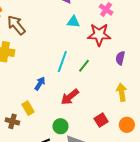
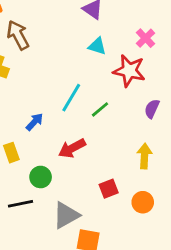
green circle: (60, 126) -> (41, 177), moved

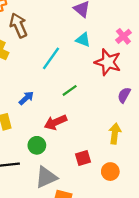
cyan line: (71, 98) -> (51, 58), moved
green line: (100, 109) -> (70, 90), moved
green circle: (41, 177) -> (37, 145), moved

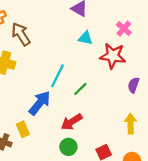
cyan line: (51, 58) -> (57, 76), moved
blue arrow: (26, 98) -> (40, 103), size x1.6
green circle: (37, 145) -> (68, 147), moved

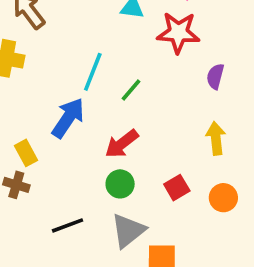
yellow rectangle: (23, 129) -> (26, 153), moved

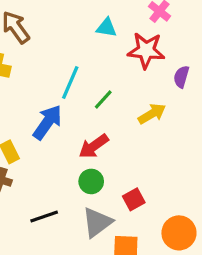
purple semicircle: (215, 76) -> (181, 77), moved
yellow arrow: (216, 138) -> (152, 114), moved, turned 64
red square: (177, 188) -> (134, 199), moved
orange circle: (223, 198) -> (179, 233), moved, size x1.4

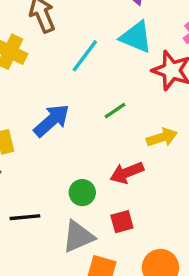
cyan triangle: (106, 28) -> (136, 37), size x1.5
cyan line: (70, 83) -> (85, 56), moved
red arrow: (94, 146) -> (127, 173), moved

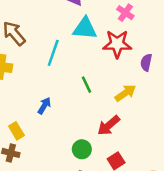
green line: (115, 111) -> (87, 85), turned -63
blue arrow: (52, 120) -> (44, 106), size x0.6

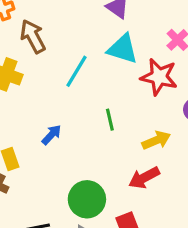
red arrow: (109, 125) -> (144, 178), moved
green circle: (82, 149) -> (87, 199), size x1.5

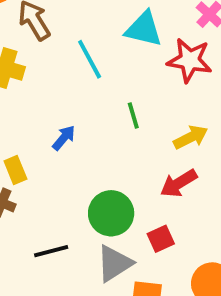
cyan line: (77, 71) -> (90, 59), turned -56

